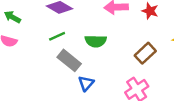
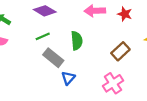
green semicircle: (96, 41) -> (77, 41), turned -96

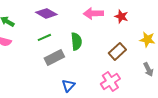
gray rectangle: (53, 58) -> (54, 57), turned -66
blue triangle: (68, 78) -> (68, 85), moved

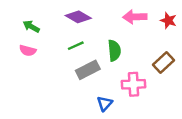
pink cross: (110, 81) -> (134, 84), moved, turned 30

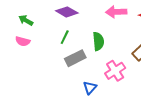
green line: (76, 46) -> (65, 37), turned -40
pink cross: (134, 84) -> (115, 71), turned -30

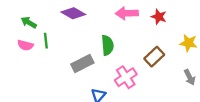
green line: (65, 37) -> (46, 41), moved, turned -32

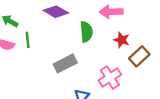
red star: (159, 17) -> (122, 40), moved
green semicircle: (107, 45) -> (86, 32), moved

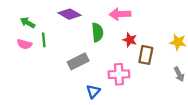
brown rectangle: (139, 56) -> (146, 55), turned -36
pink cross: (110, 78) -> (119, 74), turned 30

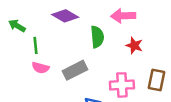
pink semicircle: (24, 44) -> (40, 68), moved
brown rectangle: (146, 55) -> (156, 80), moved

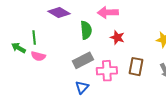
green arrow: (17, 26) -> (18, 48), moved
gray rectangle: (75, 70) -> (83, 60), moved

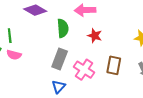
gray rectangle: (83, 60) -> (60, 59), turned -42
pink cross: (107, 71) -> (84, 70), turned 36

